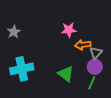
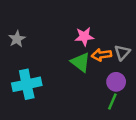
gray triangle: (96, 53) -> (122, 52), moved
green triangle: (66, 74) -> (81, 62), moved

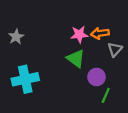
orange arrow: (101, 55) -> (100, 33), moved
purple circle: (116, 82) -> (96, 77), moved

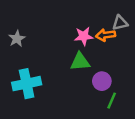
gray triangle: (115, 49) -> (120, 23), moved, turned 35
green triangle: (76, 59) -> (80, 62), turned -42

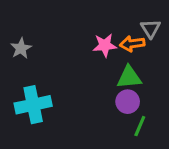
gray triangle: (120, 23) -> (150, 29), turned -49
green triangle: (80, 62) -> (129, 77), moved

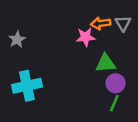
orange arrow: (132, 44) -> (101, 23), moved
purple circle: (128, 102) -> (116, 83), moved

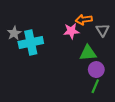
gray triangle: (123, 23) -> (103, 30), moved
cyan cross: (27, 86) -> (31, 42), moved

